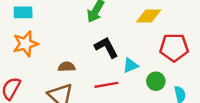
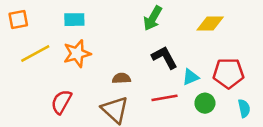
red pentagon: (174, 47) -> (228, 73), moved
green circle: (156, 81) -> (205, 103), moved

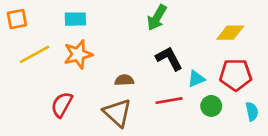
yellow diamond: (210, 23) -> (230, 33), moved

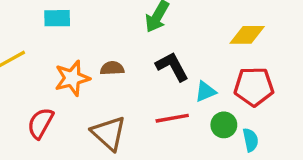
orange star: (78, 54) -> (72, 78), moved
brown semicircle: (124, 80) -> (112, 68), moved
cyan semicircle: (252, 111) -> (251, 140), moved

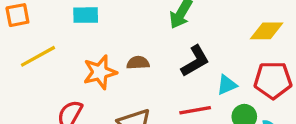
black L-shape: (172, 67) -> (195, 61), turned 88

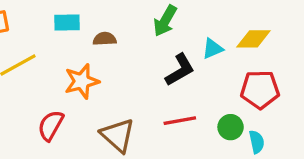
brown semicircle: (138, 63) -> (105, 39), moved
cyan triangle: (227, 85) -> (213, 49), moved

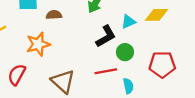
red pentagon: (260, 90) -> (162, 64), moved
green circle: (231, 127) -> (125, 52), moved
cyan semicircle: (257, 142) -> (128, 86), moved

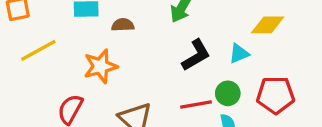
cyan triangle: (128, 22) -> (239, 54), moved
green circle: (125, 52) -> (228, 93), moved

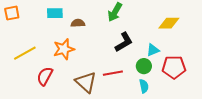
yellow line: (38, 50) -> (25, 53), moved
cyan triangle: (239, 54) -> (153, 50), moved
red line: (196, 104) -> (113, 73), moved

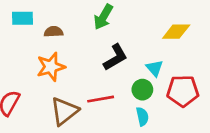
orange star: (64, 49) -> (51, 67), moved
cyan triangle: (153, 50) -> (154, 68), turned -48
brown triangle: (86, 82) -> (64, 111), turned 40

